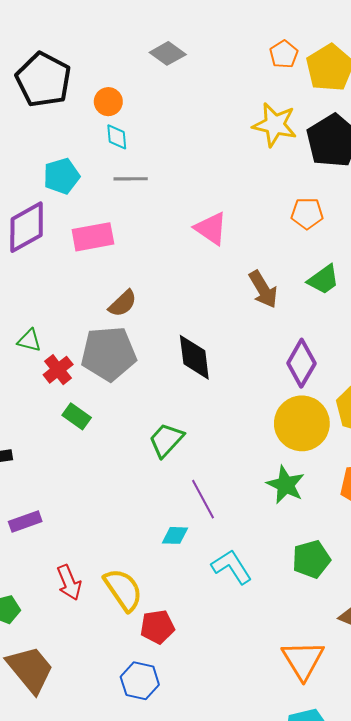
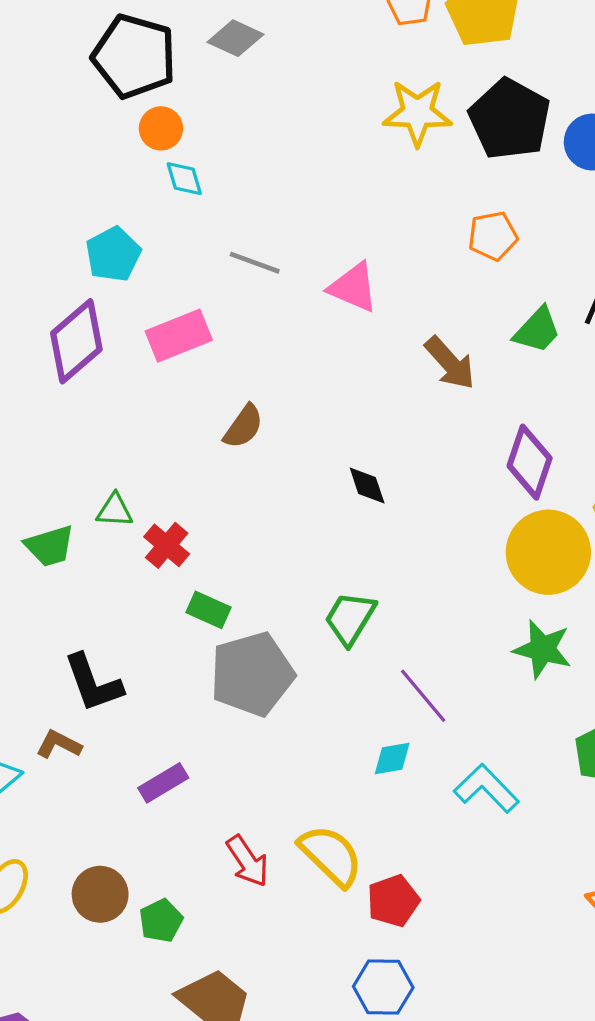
black pentagon: (43, 80) -> (134, 56), moved
gray line: (131, 179) -> (255, 263), moved, turned 32
gray pentagon: (109, 354) -> (252, 674), moved
black diamond: (194, 357) -> (367, 486), size x0.6

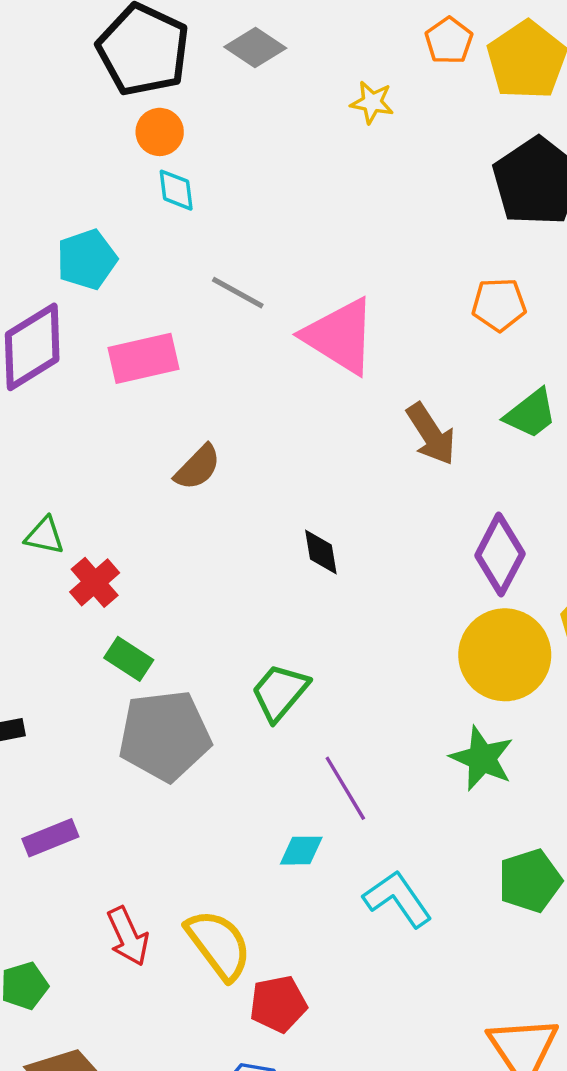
yellow star: (417, 113) -> (372, 102), moved, size x0.6
pink triangle: (353, 287) -> (340, 336), size x1.4

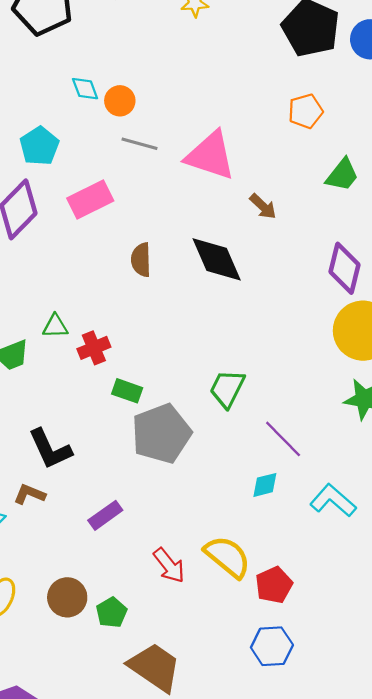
orange circle: (160, 132) -> (120, 101), moved
brown arrow: (431, 434) -> (263, 206), moved, size x0.7
brown semicircle: (198, 467) -> (141, 260), turned 148
black diamond: (321, 552) -> (217, 259), moved, size x1.8
red cross: (95, 582) -> (94, 348), turned 32

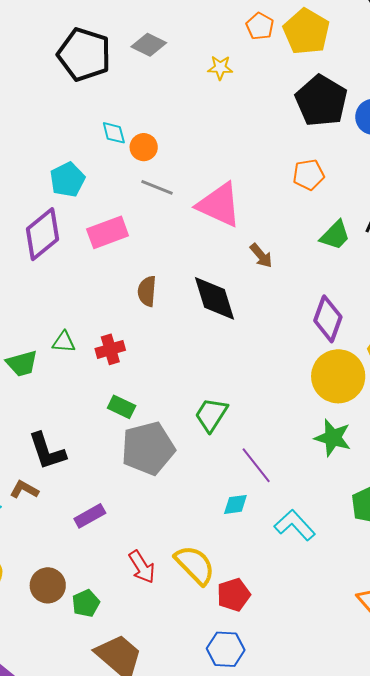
red cross: (94, 348) -> (110, 349), moved

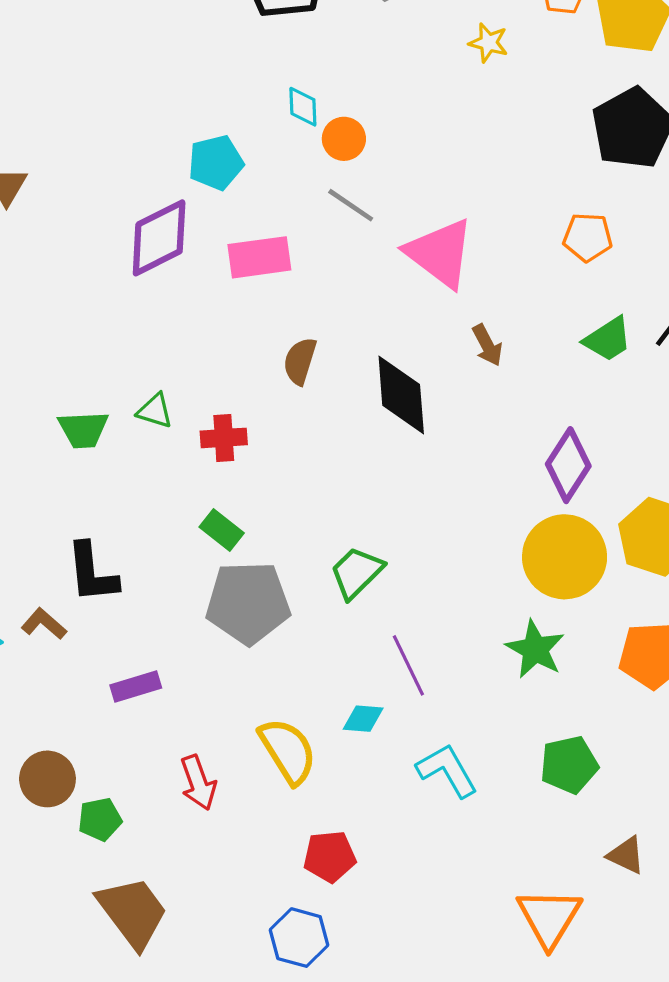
yellow semicircle: (195, 565) -> (288, 751), moved

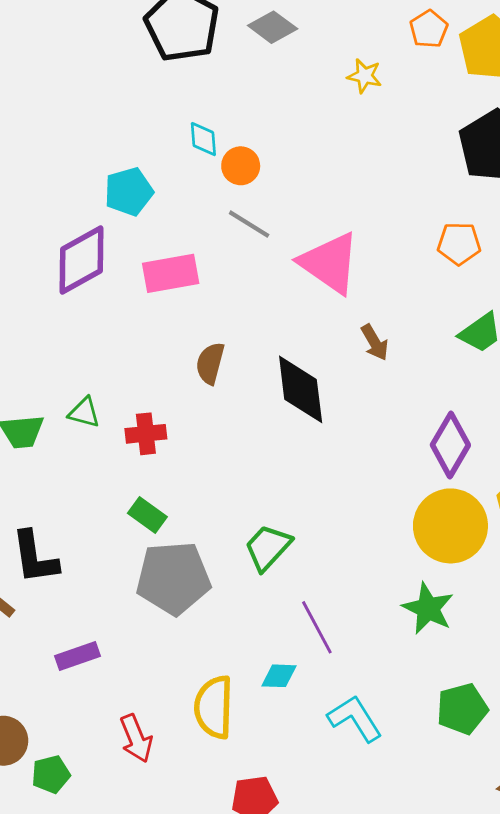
yellow semicircle: (288, 751) -> (214, 707), turned -144

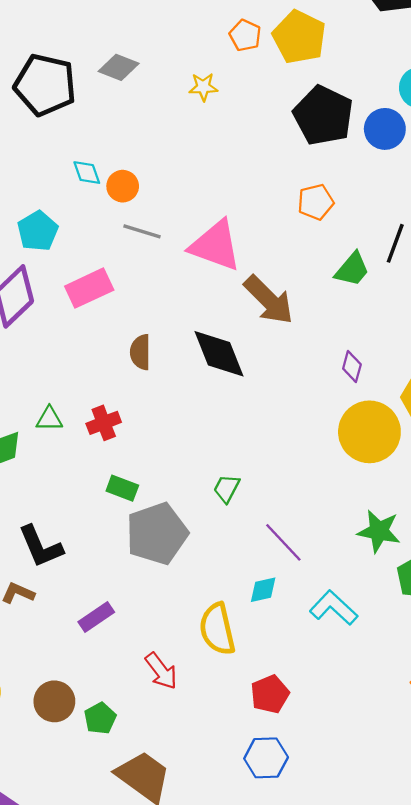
brown arrow: (375, 342) -> (269, 300), size x1.8
purple diamond: (450, 445) -> (352, 366), size x0.6
green trapezoid: (268, 547) -> (227, 488), size x0.7
green star: (428, 608) -> (379, 531), moved

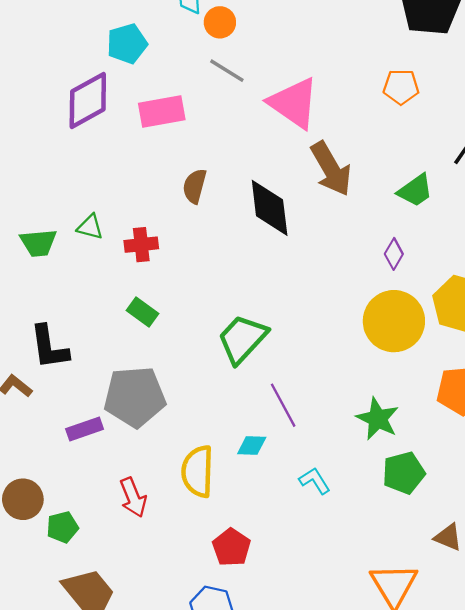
green trapezoid: (352, 269) -> (415, 190), moved
green trapezoid: (227, 488) -> (242, 339), size x1.8
gray pentagon: (157, 534) -> (135, 397), moved
cyan L-shape: (334, 608) -> (315, 481), size x0.7
red pentagon: (270, 694) -> (231, 547), turned -30

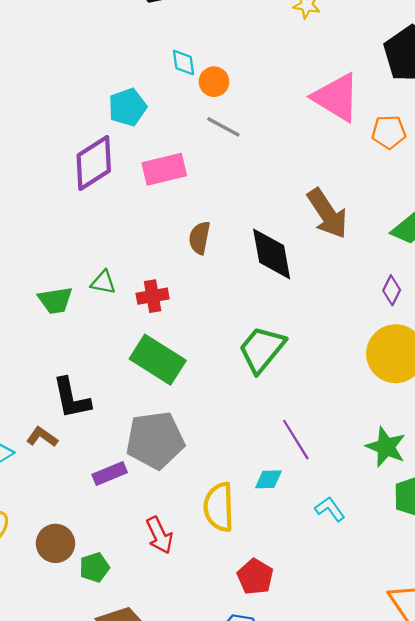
pink triangle: (294, 103) -> (336, 97), moved
green rectangle: (142, 312) -> (158, 360), size x1.8
green trapezoid: (242, 339) -> (262, 349), moved

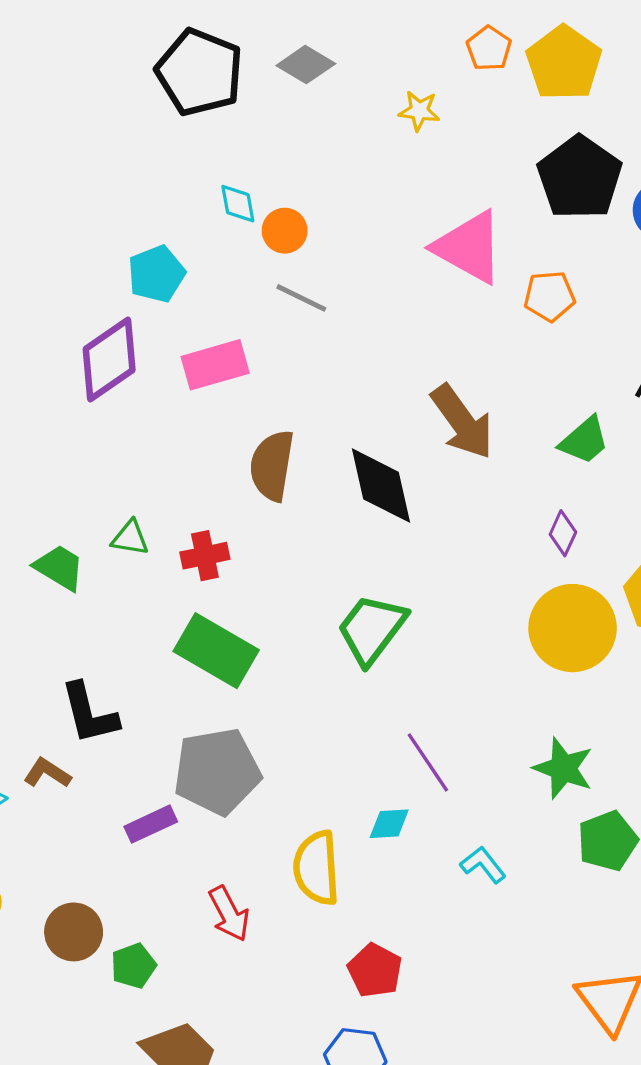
brown semicircle: (200, 238) -> (272, 466), size x1.4
green trapezoid: (55, 300) -> (59, 568), turned -138

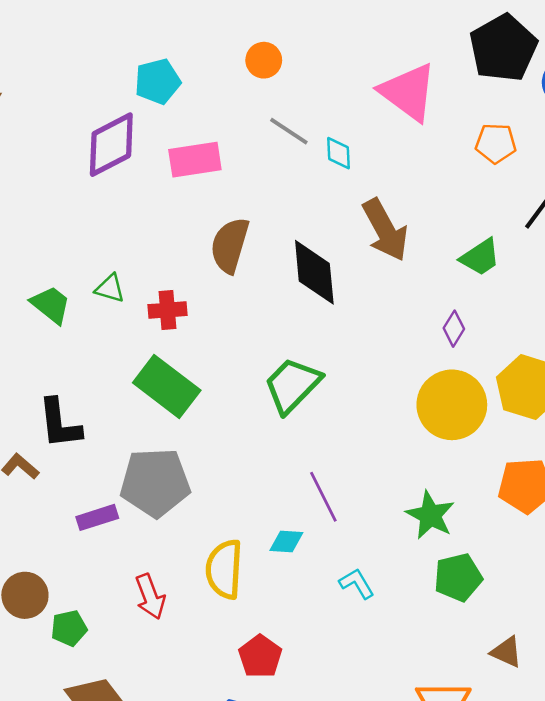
cyan diamond: (238, 204) -> (338, 153), moved
orange pentagon: (550, 296) -> (496, 143), moved
gray line: (301, 298) -> (289, 131), moved

